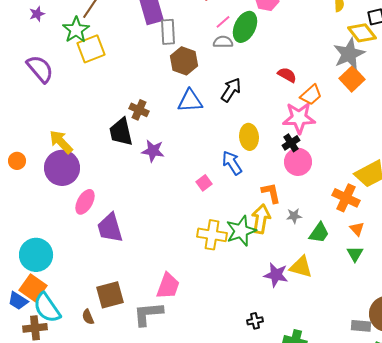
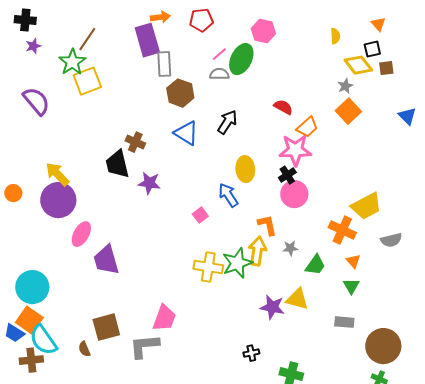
gray star: (349, 54) -> (345, 86), size x0.5
blue triangle: (190, 101) -> (186, 133), turned 36
gray rectangle: (361, 326) -> (344, 322), moved

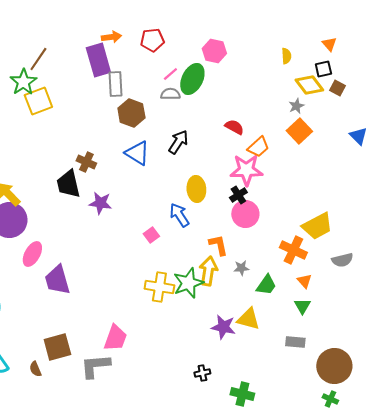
brown square: (386, 68) -> (337, 88), turned 35

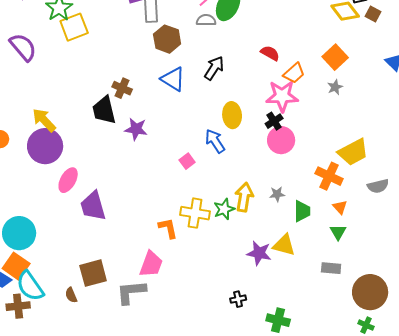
gray star: (296, 106) -> (335, 87), moved
orange L-shape: (218, 245) -> (168, 228), moved
green star: (188, 283) -> (224, 209), size x0.7
green trapezoid: (266, 285) -> (302, 211), turned -35

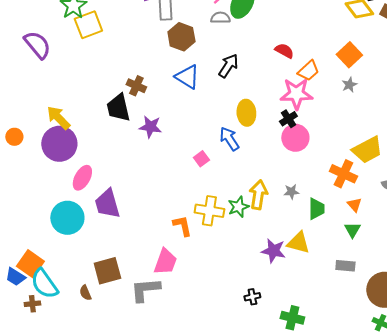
cyan circle: (19, 233) -> (67, 218), moved
brown cross: (18, 306) -> (32, 304), size x0.7

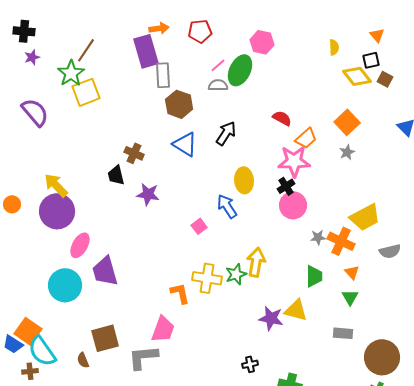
black trapezoid: (118, 108) -> (116, 175), size x0.7
gray star: (291, 192) -> (318, 237), moved

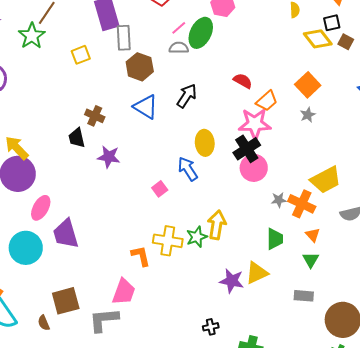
yellow square: (86, 92) -> (81, 55), moved, size x0.7
black cross: (286, 186) -> (247, 149), size x1.5
yellow triangle: (296, 310) -> (257, 273), turned -40

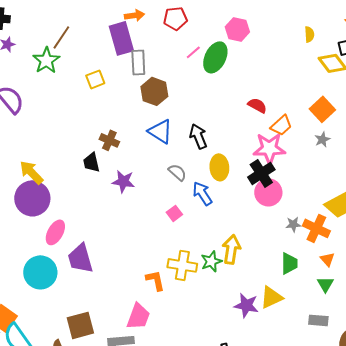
gray semicircle: (179, 48) -> (177, 172), moved, turned 42
black arrow: (187, 96) -> (198, 136), moved, turned -55

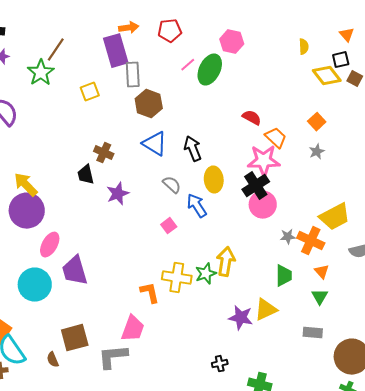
orange square: (322, 109) -> (317, 122), size x0.7
orange trapezoid: (281, 125) -> (276, 138), turned -95
purple star: (123, 181) -> (118, 194), turned -30

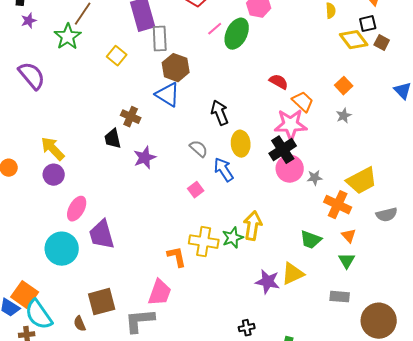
yellow square: (90, 92) -> (117, 56), turned -30
blue triangle: (155, 144) -> (168, 95), moved
purple circle: (27, 211) -> (54, 175), size x0.6
gray star: (288, 237) -> (315, 178), moved
green trapezoid: (284, 276) -> (311, 240), turned 110

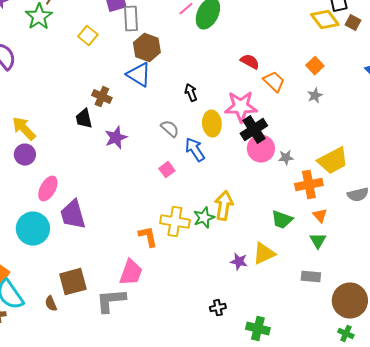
black arrow: (220, 113) -> (191, 93), size x0.7
pink star: (291, 125) -> (241, 107), moved
orange cross: (338, 205) -> (309, 185), turned -36
purple star: (268, 282) -> (239, 262), size x0.7

